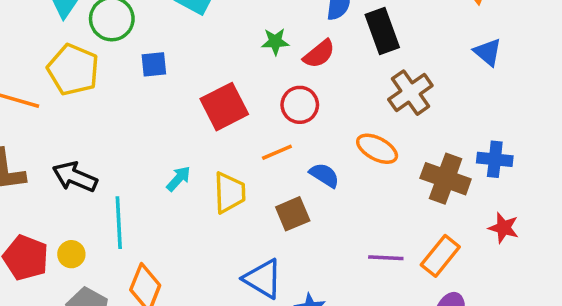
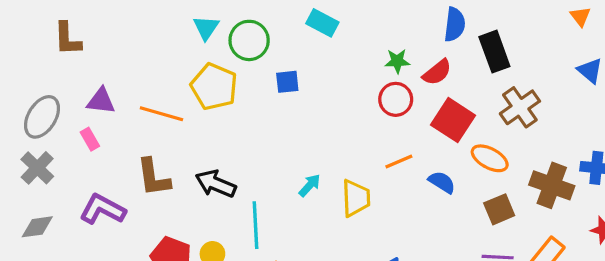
red circle: (300, 105) -> (396, 99), moved
red square: (224, 107) -> (453, 120), moved, turned -30
brown square: (293, 214) -> (499, 209), moved

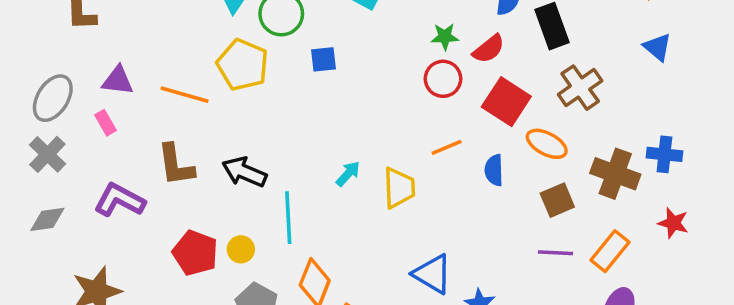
blue semicircle: (442, 182) -> (494, 170), turned -124

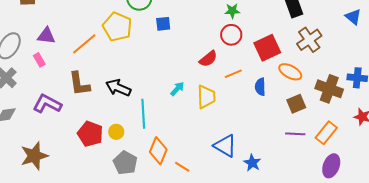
red semicircle: (489, 49) -> (208, 59), moved
orange line: (185, 95) -> (84, 44), turned -56
red square: (506, 102) -> (267, 48), turned 32

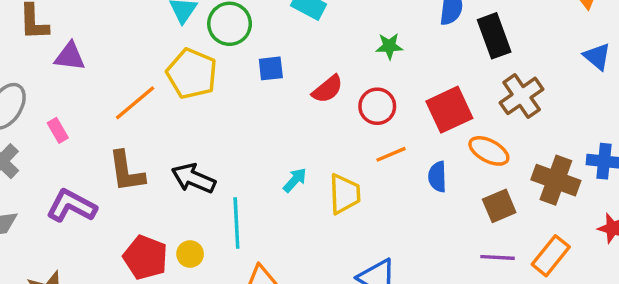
red circle: (231, 35) -> (377, 106), moved
purple triangle: (46, 36) -> (70, 56), moved
red semicircle: (208, 59) -> (327, 89), moved

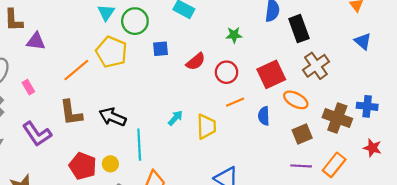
purple L-shape: (72, 206) -> (37, 134), turned -152

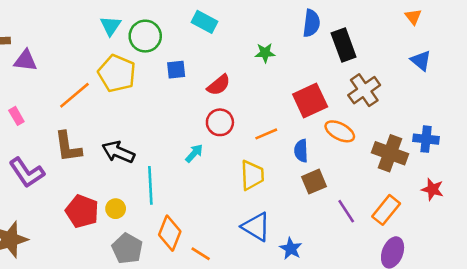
red circle: (227, 72) -> (220, 122), moved
yellow trapezoid: (206, 127) -> (252, 175), moved
brown square: (302, 134) -> (314, 182), moved
purple line: (301, 166) -> (346, 211), turned 54

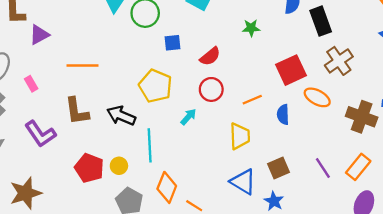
purple triangle: (25, 61) -> (39, 35), turned -35
yellow pentagon: (117, 73) -> (155, 86), moved
orange line: (74, 95) -> (82, 66), turned 40
brown square: (314, 182) -> (278, 168), moved

